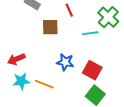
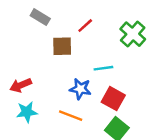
red line: (69, 10) -> (85, 26), turned 72
cyan line: (90, 33) -> (103, 68), moved
orange line: (44, 84) -> (71, 116), moved

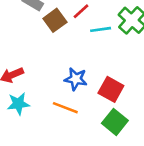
brown square: (62, 46) -> (55, 20), moved, turned -35
cyan line: (103, 68) -> (101, 29), moved

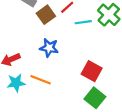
blue star: (76, 79) -> (49, 48), moved
orange line: (65, 108) -> (41, 80), moved

